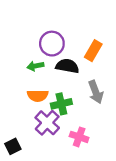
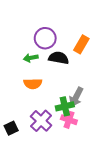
gray arrow: (96, 92) -> (76, 97), moved, turned 48
green cross: (61, 104) -> (65, 106), moved
purple cross: (47, 123) -> (41, 121), moved

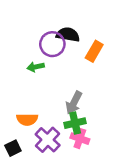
black semicircle: (59, 58) -> (68, 35), moved
orange semicircle: (33, 84) -> (27, 119), moved
gray arrow: (76, 97) -> (74, 103), moved

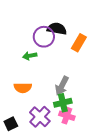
orange semicircle: (27, 119) -> (23, 88), moved

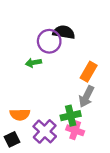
orange rectangle: (79, 43) -> (89, 72), moved
gray arrow: (62, 86) -> (86, 97), moved
orange semicircle: (23, 88) -> (20, 115), moved

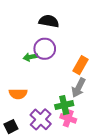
black semicircle: (64, 32) -> (49, 21), moved
purple circle: (49, 41) -> (45, 49), moved
orange semicircle: (20, 115) -> (18, 94), moved

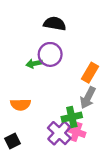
purple cross: (41, 119) -> (59, 133), moved

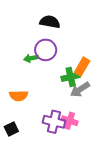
gray arrow: (88, 98) -> (80, 89), turned 30
green cross: (72, 117) -> (71, 77), moved
purple cross: (59, 133) -> (54, 122), turned -30

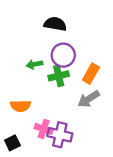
purple circle: (46, 50) -> (63, 55), moved
green cross: (71, 77) -> (59, 76), moved
pink cross: (70, 121) -> (44, 129), moved

